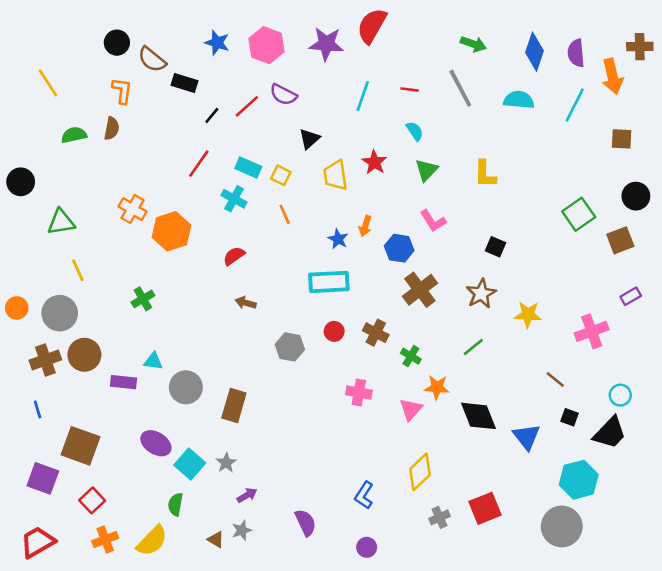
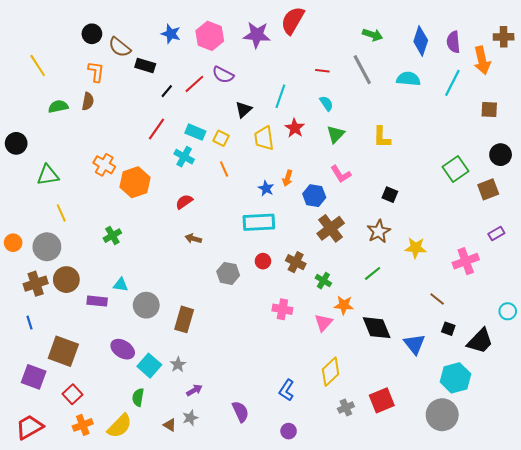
cyan line: (363, 96) -> (280, 96), moved
cyan circle: (620, 395) -> (508, 311), moved

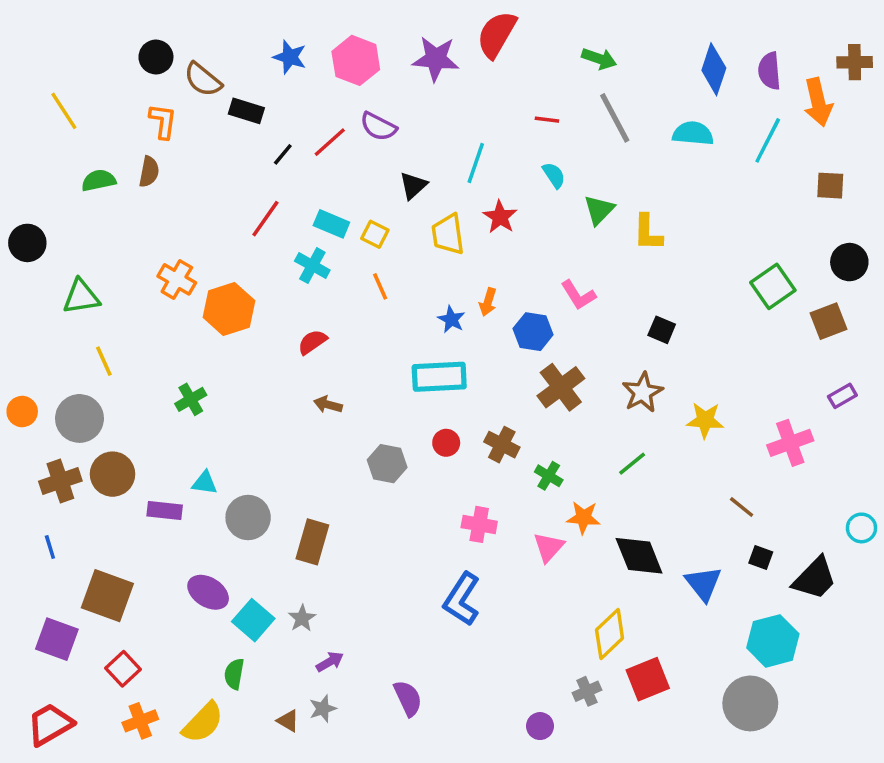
green arrow: (373, 35) -> (599, 59), moved
green triangle: (336, 134) -> (599, 210), moved
yellow diamond: (331, 372) -> (610, 634), moved
blue L-shape: (287, 390) -> (462, 599), moved, size x1.4
purple circle: (289, 431) -> (540, 726), moved

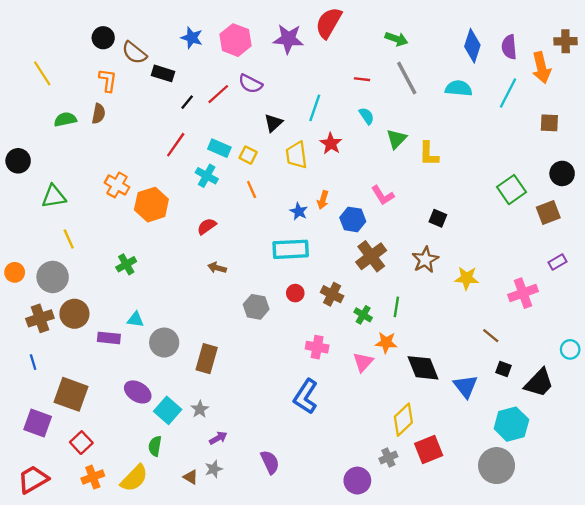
green line: (632, 464) -> (396, 307), moved, turned -42
purple circle: (540, 726) -> (357, 481), size x1.5

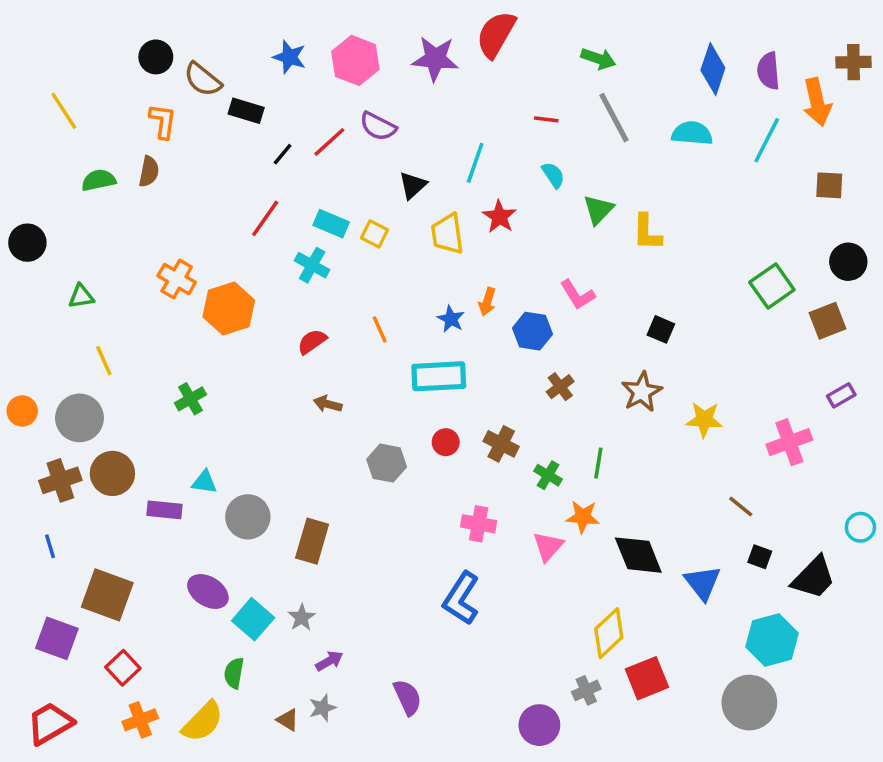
orange line: (252, 190) -> (380, 329), moved
green triangle: (54, 196) -> (81, 296), size x0.7
brown cross: (371, 256) -> (560, 387), size x0.6

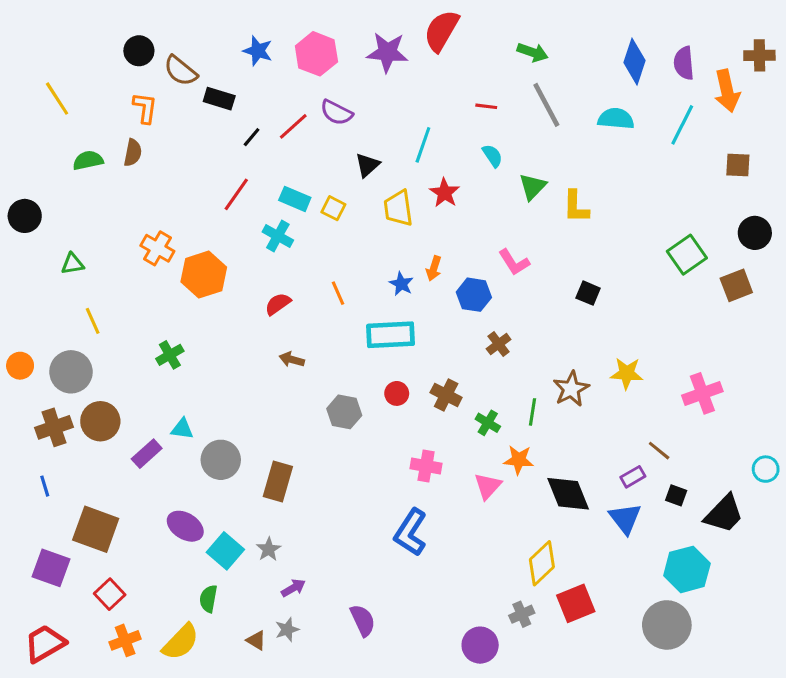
brown star: (642, 392) -> (571, 389), moved
purple rectangle: (841, 395) -> (633, 477), moved
purple rectangle: (165, 510) -> (147, 454), turned -48

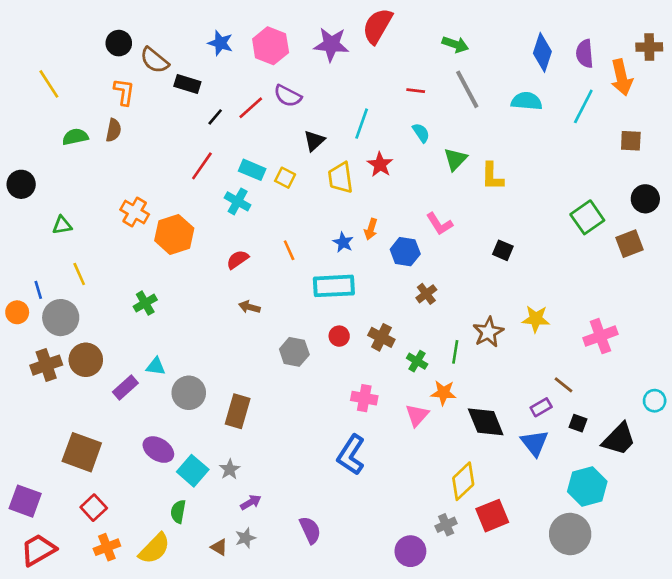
blue line: (45, 486) -> (38, 290), moved
purple square: (51, 568) -> (25, 501), moved

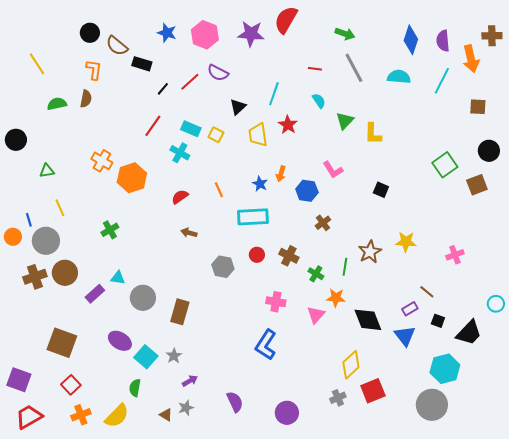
pink cross: (600, 336) -> (455, 255), size x0.7
purple circle: (410, 551) -> (287, 413), moved

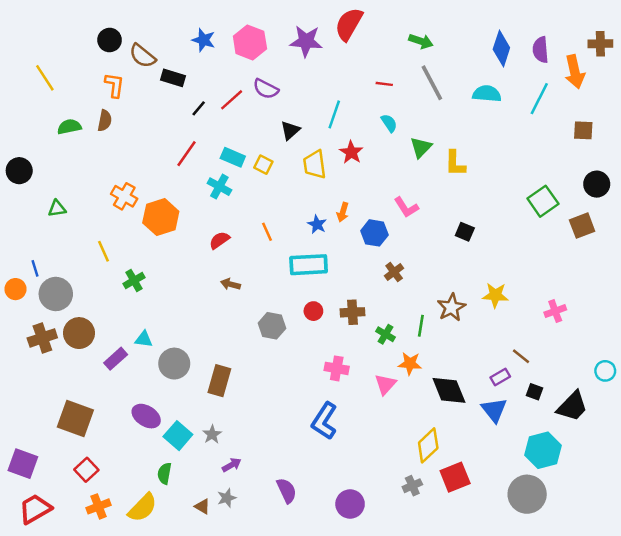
yellow line: (60, 208) -> (103, 251), moved
brown cross: (289, 256) -> (353, 312), turned -30

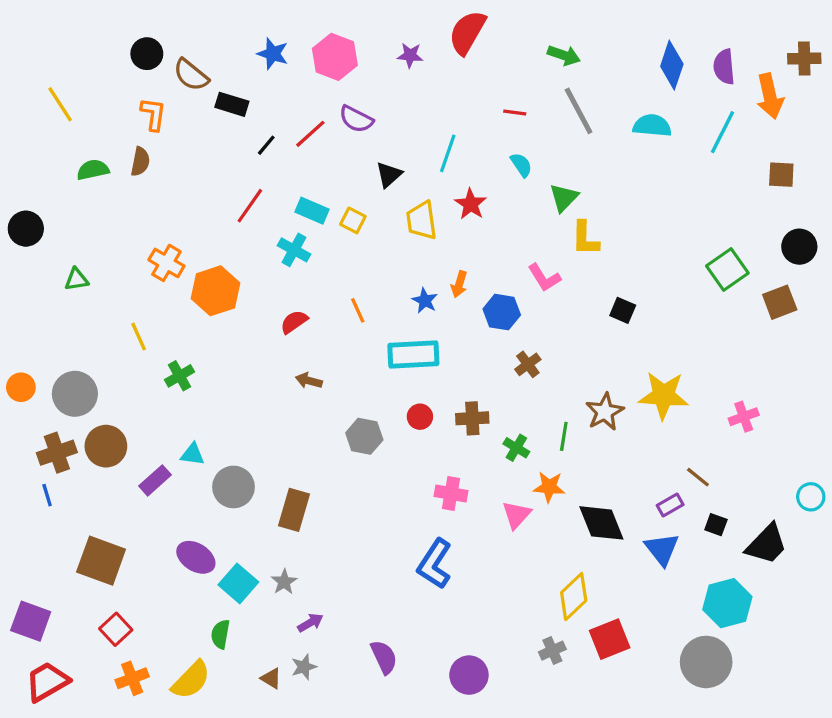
purple star: (306, 41) -> (410, 55), size x0.6
yellow L-shape: (455, 163) -> (585, 238), moved
blue line: (35, 268) -> (47, 495), moved
yellow star: (495, 295) -> (664, 395), size x1.4

